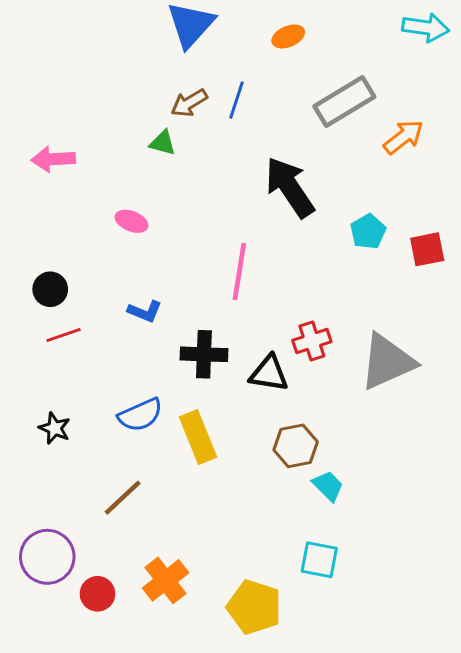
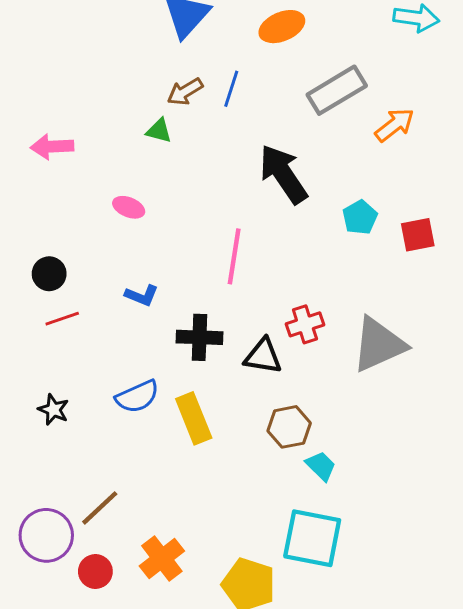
orange ellipse: (288, 36) -> (282, 27), size x1.4
brown line: (123, 498) -> (100, 508), moved
cyan square: (319, 560) -> (312, 538), size x1.6

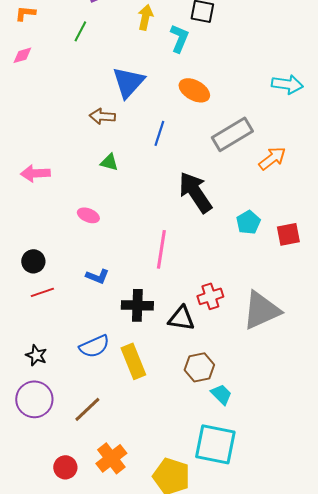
orange ellipse: (282, 27) -> (194, 90), turned 52
brown arrow: (185, 92) -> (102, 116), moved, turned 35
brown line: (100, 508) -> (87, 409), moved
purple circle: (46, 535) -> (34, 399), moved

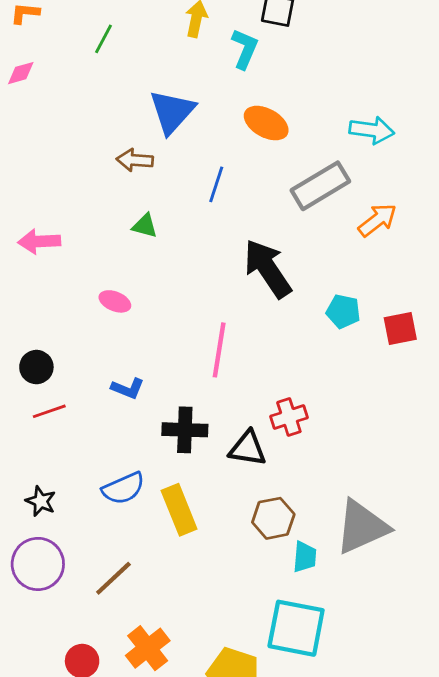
cyan arrow: (287, 84) -> (372, 130), moved
cyan pentagon: (248, 222) -> (343, 311), turned -30
gray triangle: (261, 310) -> (362, 527), moved
cyan trapezoid: (221, 394) -> (305, 557), turned 50

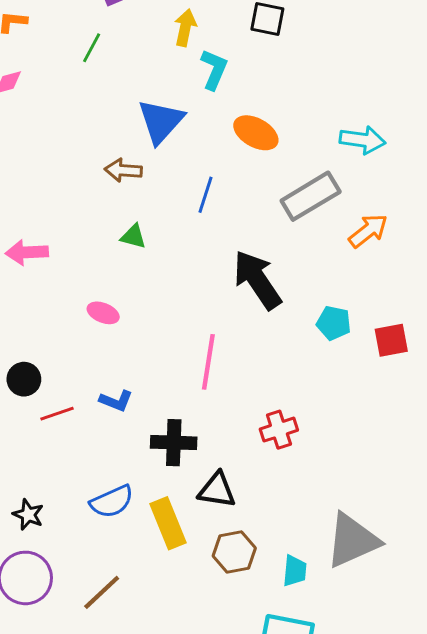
cyan L-shape: (245, 49) -> (214, 69), moved
red line: (49, 411) -> (57, 414), moved
black triangle: (248, 448) -> (217, 490), moved
brown hexagon: (273, 518) -> (234, 552), moved

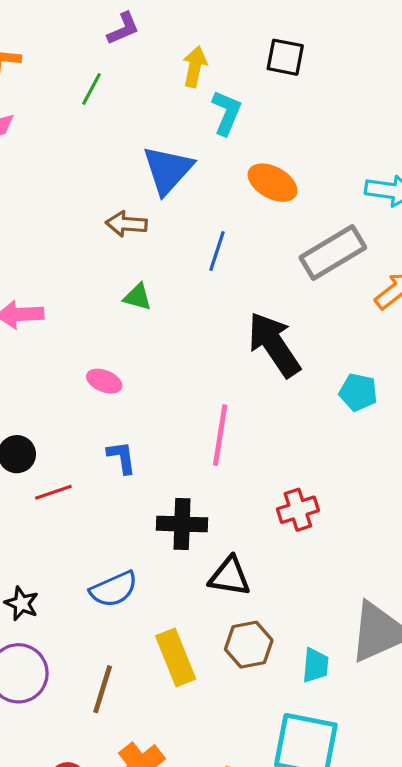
blue L-shape: (116, 401) -> (122, 457), moved, turned -120
yellow rectangle: (168, 523) -> (176, 657), moved
brown line: (102, 592) -> (103, 689), turned -30

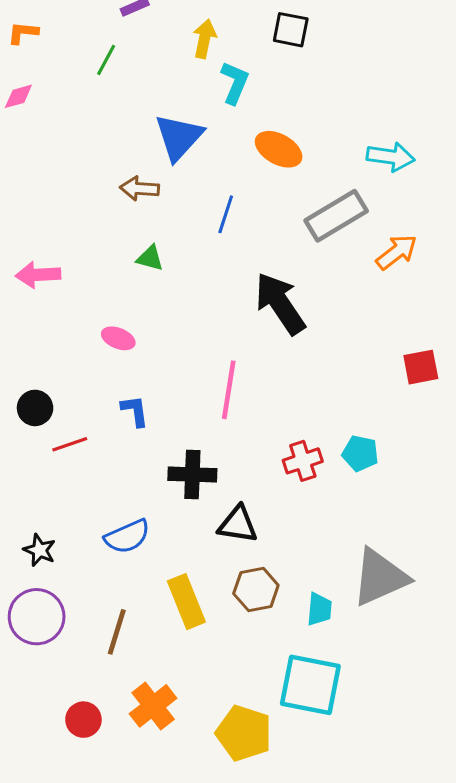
cyan pentagon: (358, 392) -> (360, 453), moved

